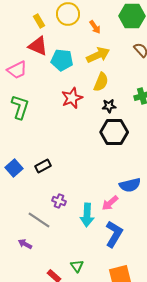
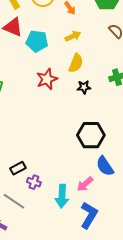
yellow arrow: (98, 55) -> (73, 36), size x0.7
black hexagon: (114, 132) -> (91, 135), moved
black rectangle: (43, 166) -> (18, 168), moved
blue semicircle: (130, 185) -> (105, 166), turned 70

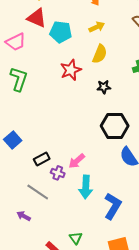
black star: (84, 87) -> (104, 87), moved
pink arrow: (85, 184) -> (77, 161), moved

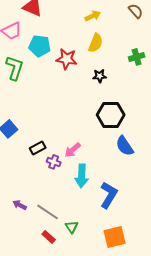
cyan pentagon: (61, 32) -> (40, 46), moved
red star: (71, 70) -> (67, 59), turned 30
gray line: (38, 192) -> (48, 212), moved

